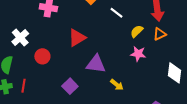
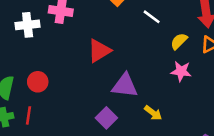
white cross: (20, 38) -> (28, 25), moved, turned 36
red circle: (42, 56) -> (38, 82), moved
purple square: (70, 86) -> (106, 118), moved

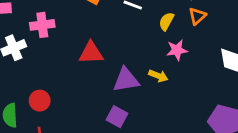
red triangle: (99, 51) -> (91, 53), turned 45
yellow arrow: (153, 113) -> (158, 76), moved

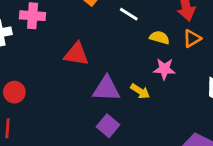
yellow semicircle: (166, 21) -> (160, 38), turned 66
purple square: (117, 117) -> (108, 126), moved

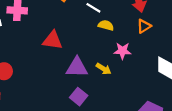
yellow semicircle: (160, 38) -> (106, 25), moved

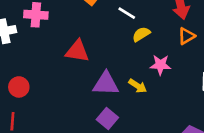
yellow semicircle: (106, 25) -> (141, 34), turned -48

